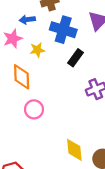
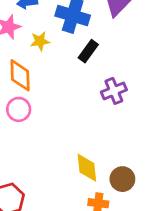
pink circle: (34, 109) -> (19, 109), moved

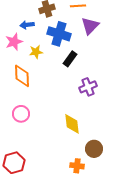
pink circle: (19, 109) -> (21, 114), moved
yellow diamond: (87, 168) -> (72, 124), moved

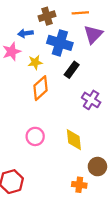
orange diamond: (22, 76) -> (41, 88), moved, turned 50
purple cross: (88, 87) -> (91, 100), turned -36
pink circle: (21, 114) -> (35, 136), moved

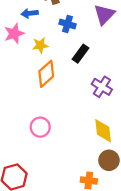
blue cross: (60, 43) -> (67, 24), size x0.6
yellow diamond: (74, 140) -> (103, 131), moved

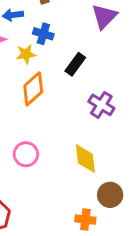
blue cross: (67, 24) -> (43, 34), moved
yellow diamond: (103, 131) -> (85, 159), moved

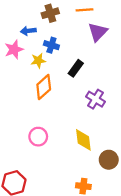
brown circle: (110, 195) -> (109, 160), moved

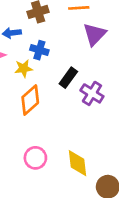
purple cross: (96, 99) -> (92, 93), moved
pink circle: (38, 137) -> (35, 158), moved

